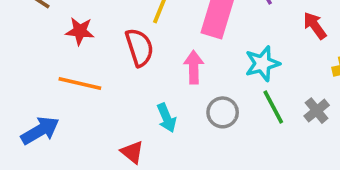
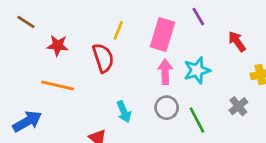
pink arrow: (194, 67) -> (165, 72), moved
green line: (273, 107) -> (197, 120), moved

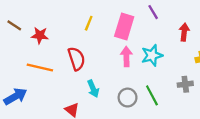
brown line: (26, 22) -> (14, 25), moved
red arrow: (237, 41) -> (184, 32), turned 42
red semicircle: (103, 58) -> (76, 59), moved
gray cross: (238, 106) -> (185, 84), turned 32
gray circle: (167, 108) -> (128, 98), moved

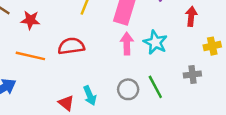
cyan star: (152, 55) -> (155, 42), turned -30
red semicircle: (76, 59) -> (71, 46), turned -80
cyan arrow: (93, 89) -> (90, 96), moved

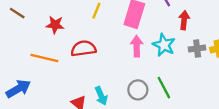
red arrow: (191, 16) -> (184, 20), moved
red star: (30, 20) -> (55, 25), moved
gray cross: (192, 74) -> (197, 49), moved

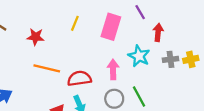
pink arrow: (137, 46) -> (113, 69), moved
red semicircle: (83, 49) -> (79, 78), moved
orange line: (44, 58) -> (47, 68), moved

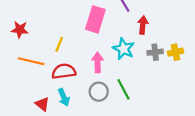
yellow line: (75, 23) -> (59, 44), moved

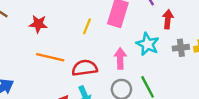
yellow line: (59, 44) -> (87, 26), moved

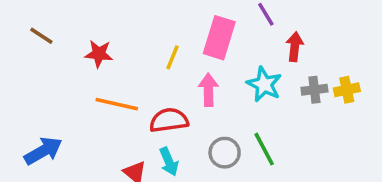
pink arrow: (120, 58) -> (208, 90), moved

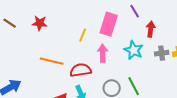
red star: (99, 54) -> (40, 23), moved

